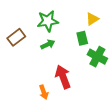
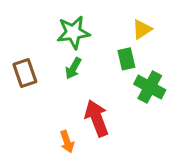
brown rectangle: (16, 37) -> (25, 73), moved, turned -72
green arrow: (48, 44) -> (73, 68), turned 144

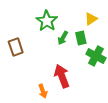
green star: (73, 32) -> (47, 21), turned -30
green arrow: (73, 68) -> (63, 38), moved

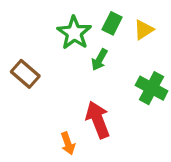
green rectangle: (81, 38) -> (112, 23), moved, turned 40
brown rectangle: (16, 47) -> (25, 74), turned -30

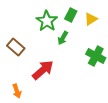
red arrow: (98, 120) -> (43, 70), moved, turned 70
orange arrow: (68, 143) -> (17, 91), moved

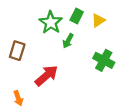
brown rectangle: (16, 47) -> (17, 51), turned 66

